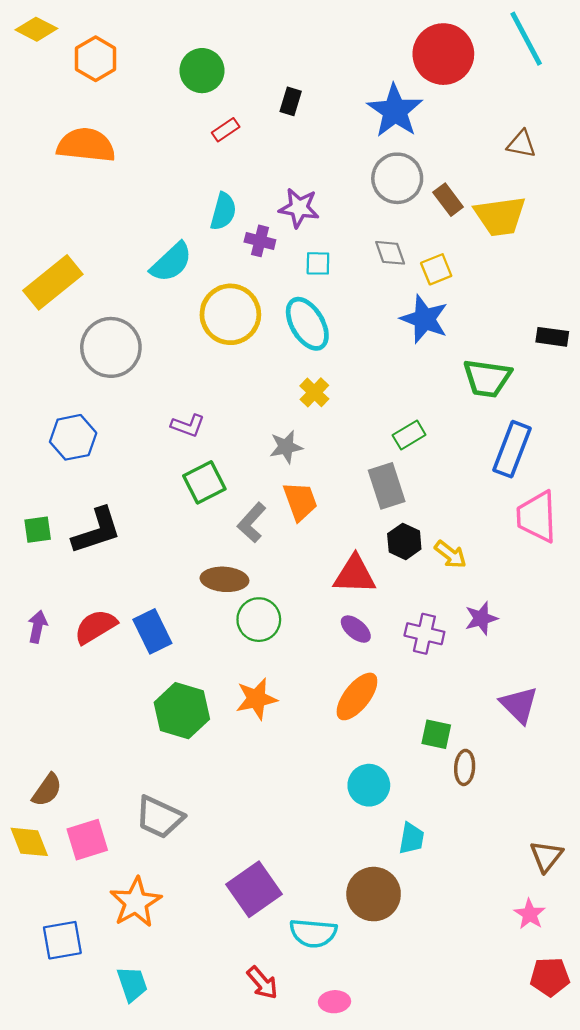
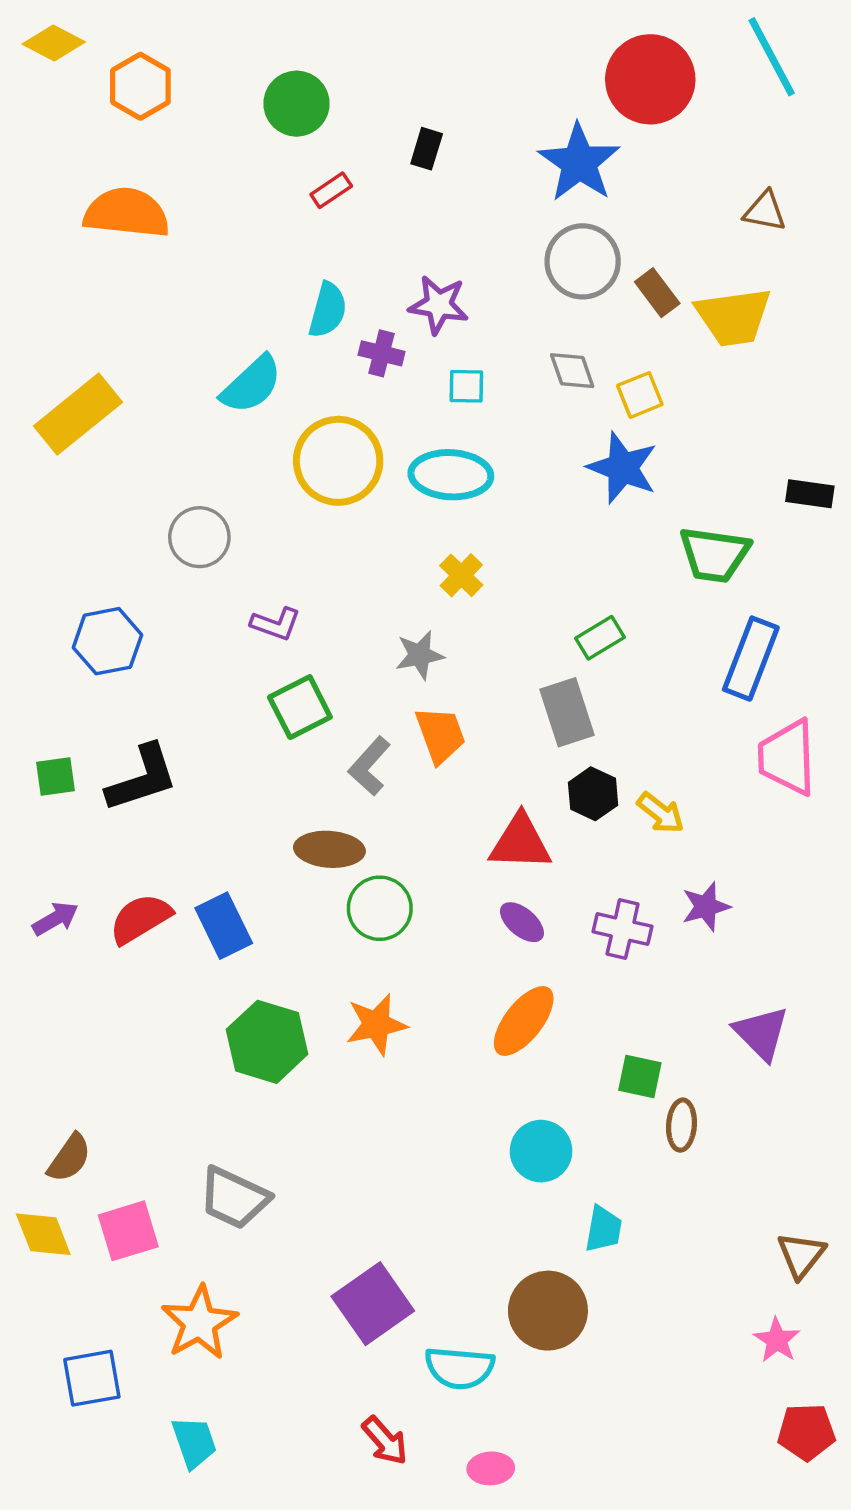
cyan ellipse: (307, 324) -> (451, 475), turned -56
gray circle: (111, 347) -> (199, 537), moved, size x0.7
purple arrow: (38, 627) -> (55, 919), turned 48

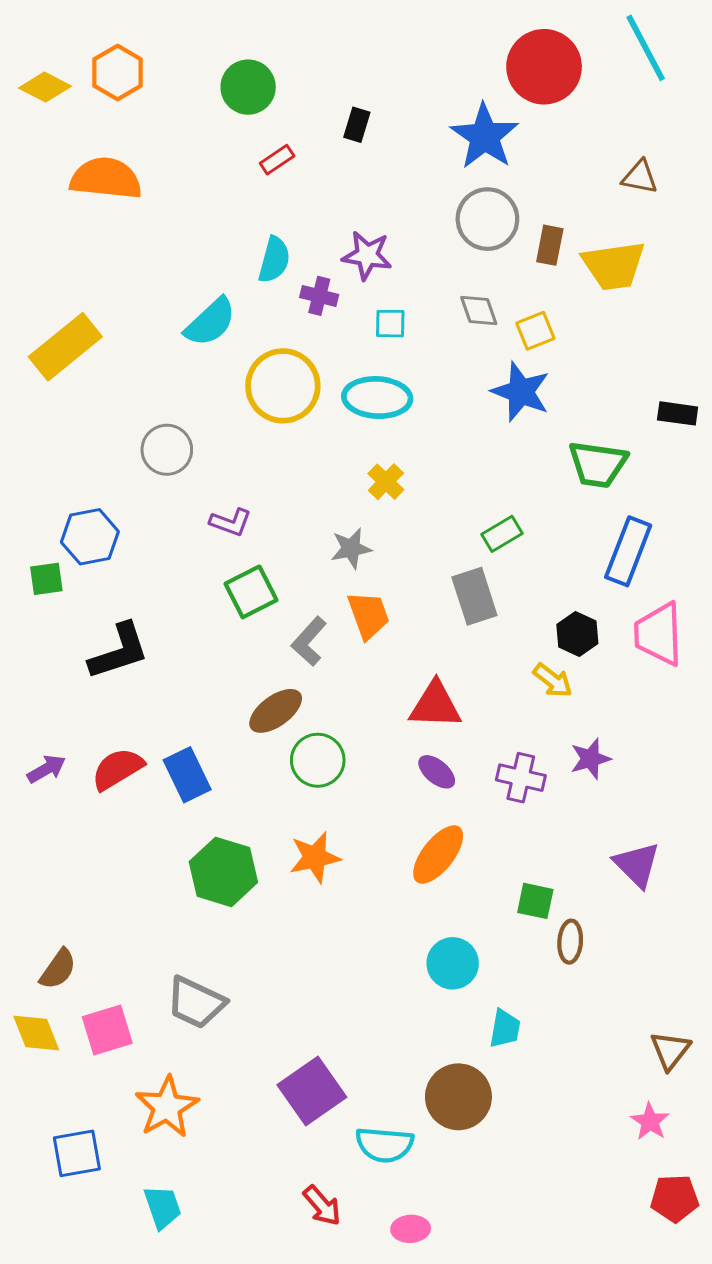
yellow diamond: (54, 43) -> (45, 87), moved
brown rectangle: (657, 293) -> (550, 245), turned 48
green square: (55, 776) -> (46, 579), moved
black hexagon: (593, 794) -> (577, 634), moved
brown ellipse: (329, 849) -> (276, 711), turned -40

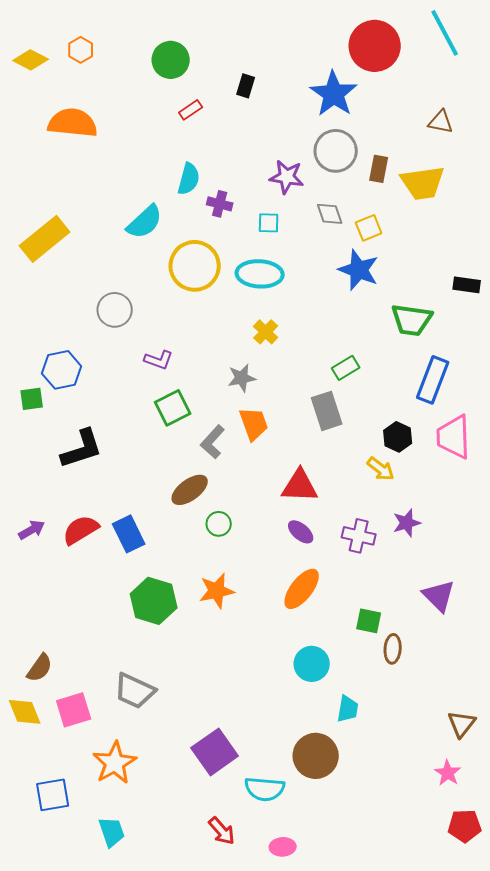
orange hexagon: (118, 73) -> (81, 50), size x0.7
purple star: (367, 255) -> (287, 177), moved
green circle: (318, 760) -> (219, 524), size x0.7

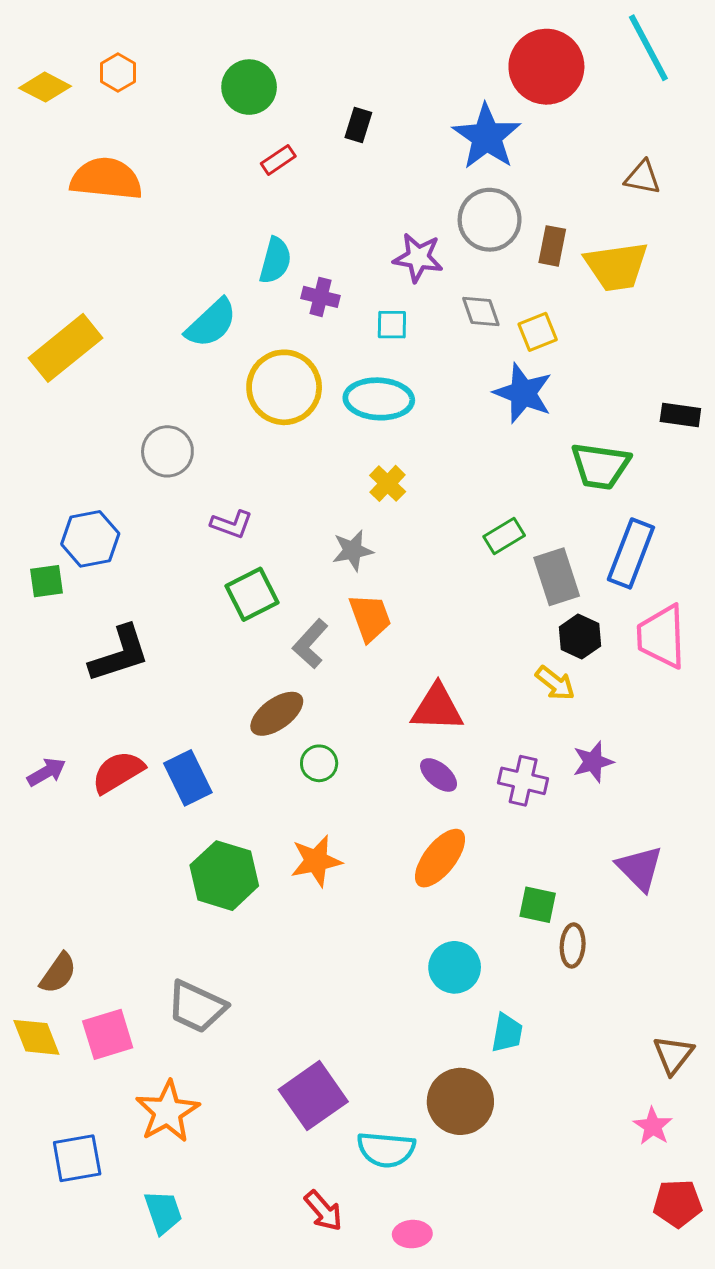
gray rectangle: (327, 411) -> (557, 577), moved

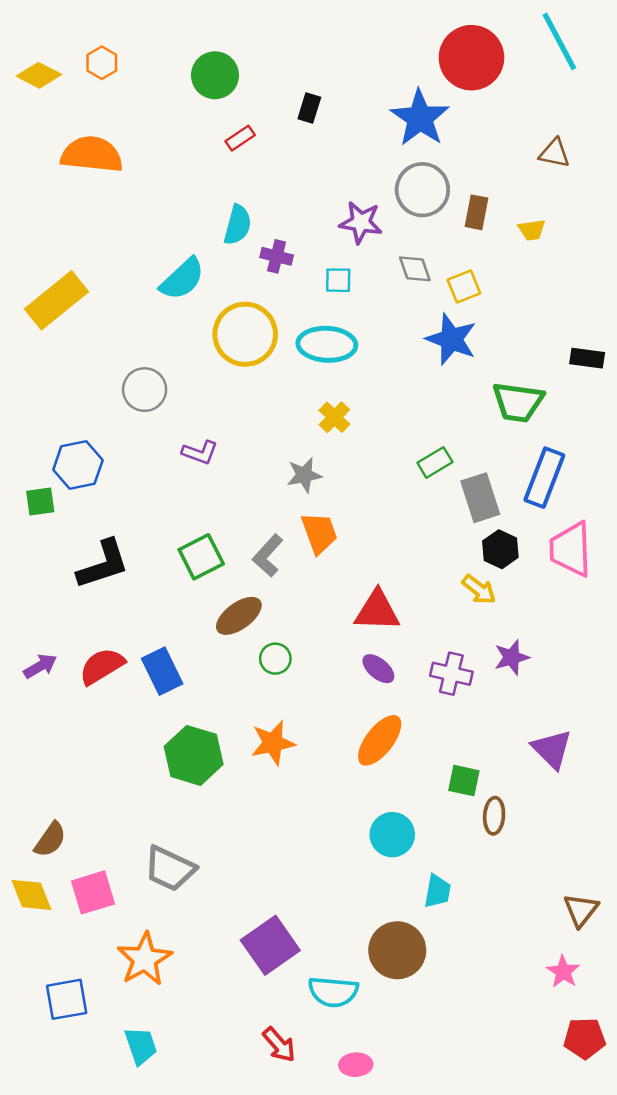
yellow trapezoid: (616, 266) -> (532, 230), size x0.5
green square: (252, 594) -> (201, 557), moved

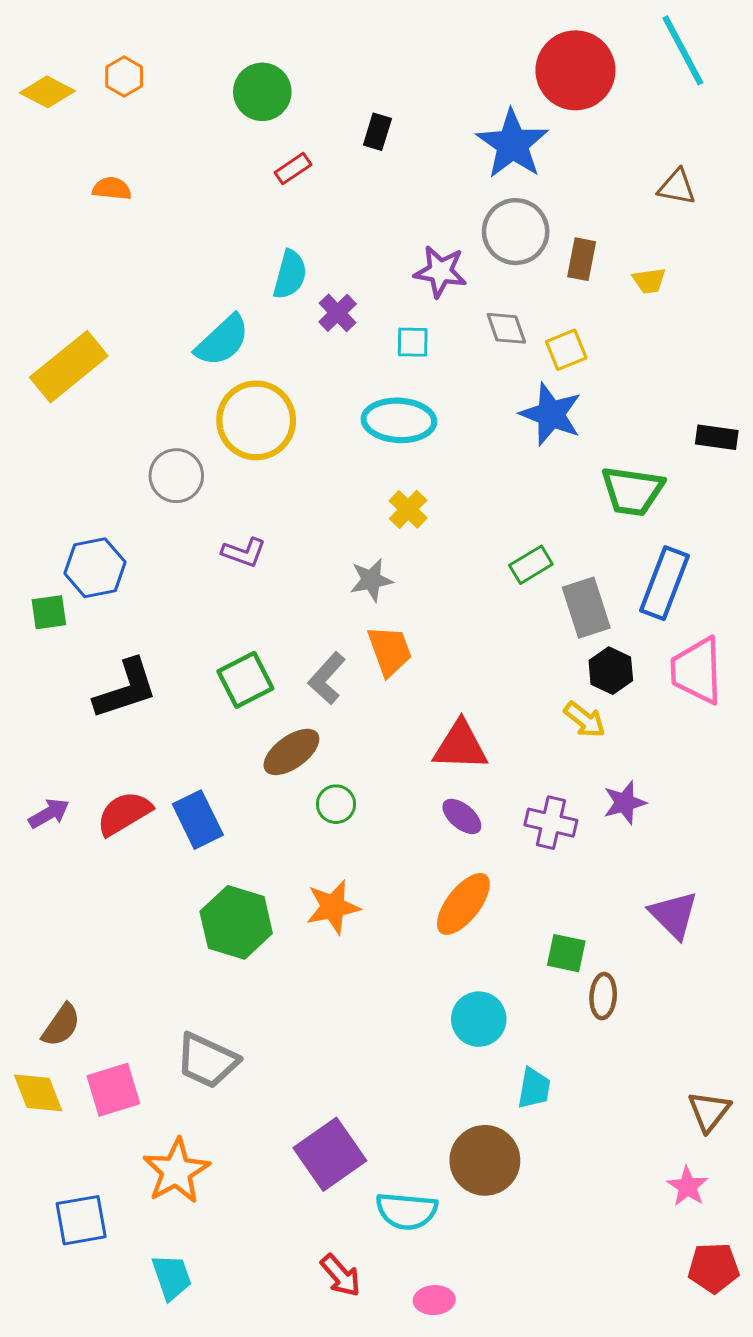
orange semicircle: (92, 154) -> (112, 189), size x0.5
purple cross: (277, 256) -> (338, 313), turned 32
yellow circle: (245, 334) -> (256, 420), moved

